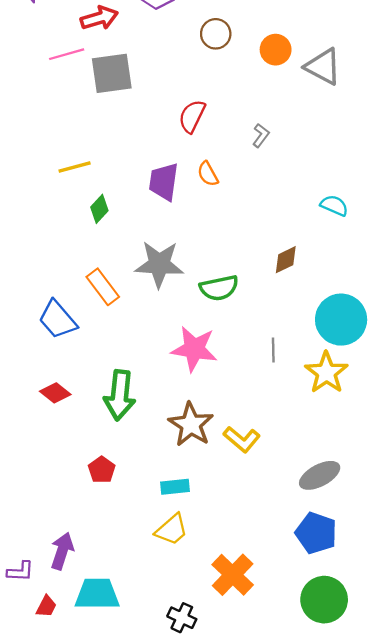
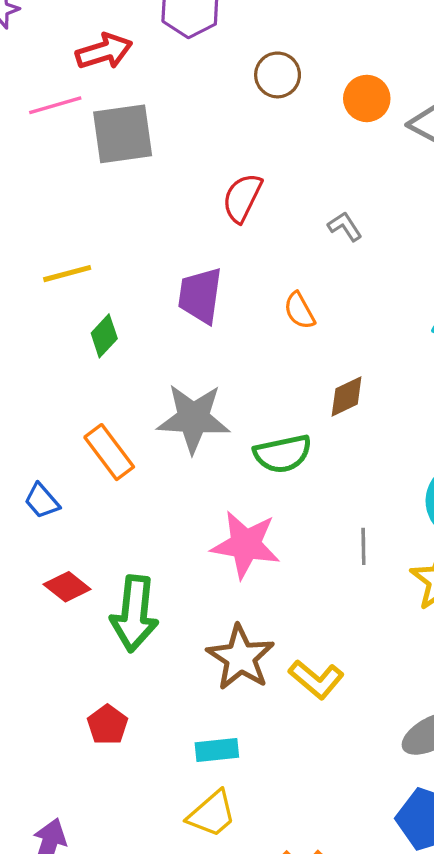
gray L-shape: (261, 135) -> (345, 226), turned -70
orange semicircle: (208, 174) -> (299, 311), moved
brown diamond: (286, 260) -> (347, 396), moved
blue trapezoid: (58, 320) -> (42, 501), size x0.6
red diamond: (55, 393) -> (67, 587), moved

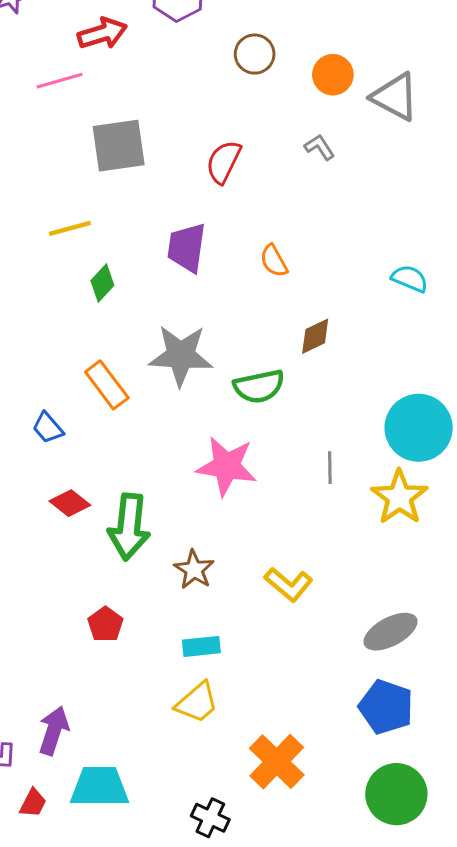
gray square: (123, 134) -> (119, 146), moved
gray L-shape: (345, 226) -> (320, 147), moved
brown star: (241, 657) -> (194, 570), moved, size x0.7

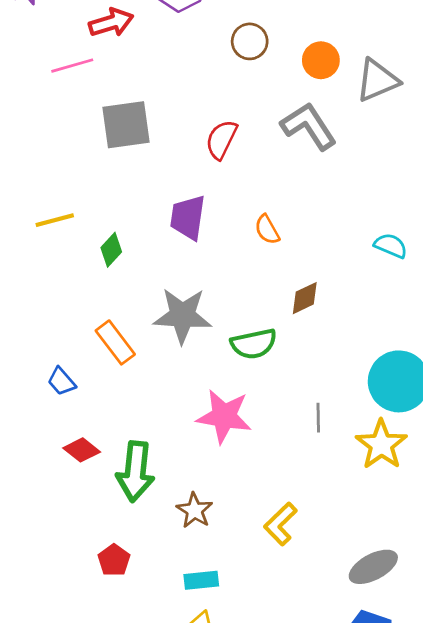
gray triangle: (395, 97) -> (377, 80), turned -51
gray L-shape: (320, 147) -> (309, 126), size x2.0
yellow line: (70, 228) -> (55, 220), moved
yellow L-shape: (289, 584) -> (281, 524), turned 96

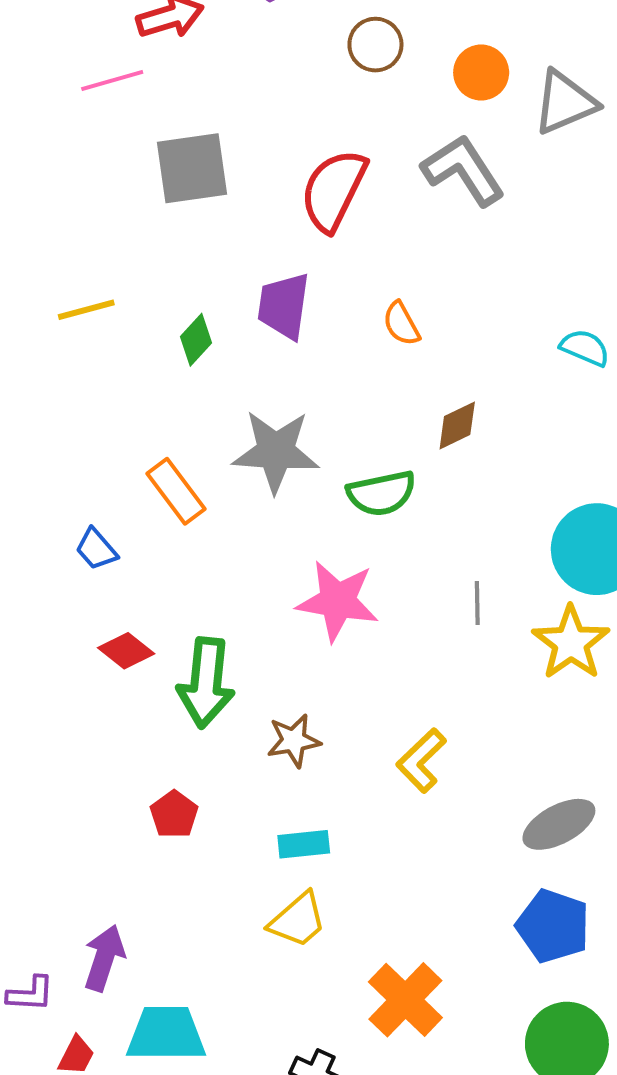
red semicircle: (221, 140) -> (334, 190), size x1.4
green diamond: (111, 250) -> (196, 340), moved
brown star: (195, 510) -> (294, 741), turned 30

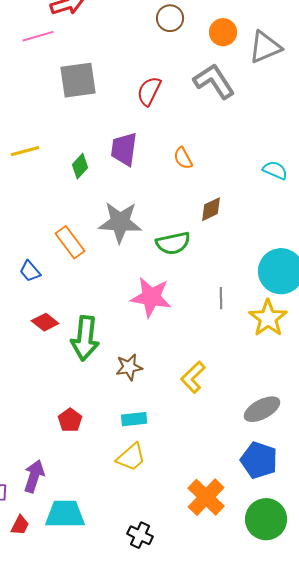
red semicircle: (334, 190) -> (149, 91), size x0.7
red pentagon: (174, 814) -> (70, 420), moved
orange cross: (405, 1000) -> (206, 497), moved

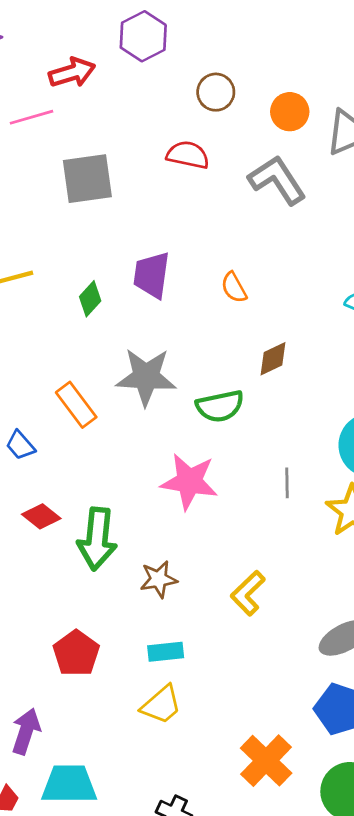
red semicircle: (149, 91) -> (188, 155), moved, turned 76
red pentagon: (70, 420) -> (76, 653), size x1.4

